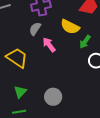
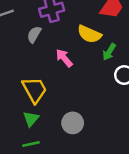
gray semicircle: (35, 29) -> (34, 35), moved
yellow trapezoid: (17, 58) -> (34, 90), moved, turned 30

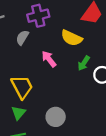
green arrow: (109, 52) -> (84, 63), moved

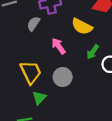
green triangle: (18, 113) -> (39, 98), moved
gray circle: (56, 117) -> (63, 77), moved

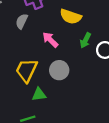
yellow trapezoid: (31, 72) -> (26, 70), turned -120
green triangle: (39, 98) -> (39, 95), turned 48

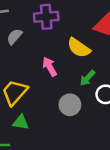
gray semicircle: (22, 21) -> (14, 37), moved
gray circle: (59, 70) -> (70, 105), moved

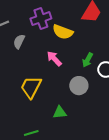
yellow semicircle: (79, 48) -> (63, 32), moved
green triangle: (21, 122) -> (60, 112), moved

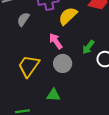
yellow semicircle: (63, 32) -> (68, 16), turned 108
gray circle: (79, 86) -> (63, 63), moved

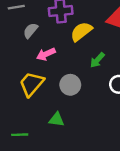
pink arrow: (56, 41) -> (46, 54), moved, turned -84
green arrow: (88, 47) -> (97, 60), moved

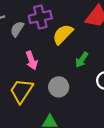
gray semicircle: (30, 31) -> (17, 29), moved
pink arrow: (46, 54) -> (31, 60), turned -78

